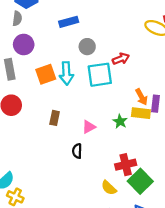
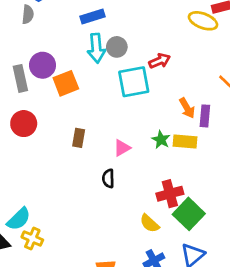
purple circle: (24, 44) -> (43, 65), moved
cyan arrow: (66, 73) -> (96, 48), moved
yellow rectangle: (141, 113) -> (185, 142), moved

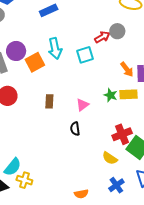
gray circle: (117, 47) -> (117, 31), moved
cyan arrow: (96, 48) -> (55, 48), moved
cyan square: (134, 82) -> (85, 55), size x0.7

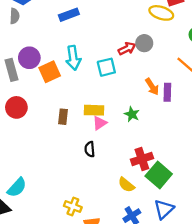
yellow rectangle: (129, 94) -> (94, 110), moved
yellow cross: (24, 180) -> (73, 207), moved

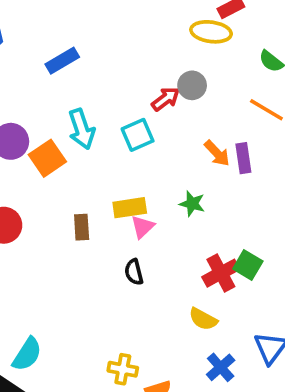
green square: (159, 175) -> (248, 265), moved, size x0.7

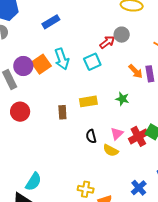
orange square: (47, 158) -> (41, 64), moved
pink triangle: (143, 227) -> (117, 134), moved
yellow semicircle: (203, 319) -> (111, 150), moved

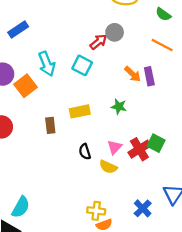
blue rectangle: (51, 22) -> (18, 30), moved
cyan square: (92, 62) -> (82, 65), turned -36
orange square: (41, 64) -> (26, 86), moved
yellow cross: (86, 189) -> (96, 211), moved

